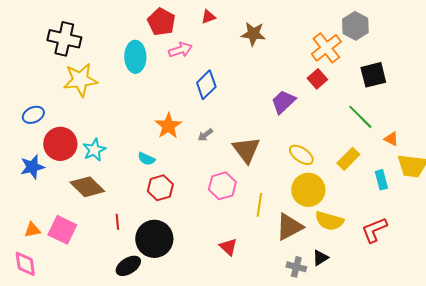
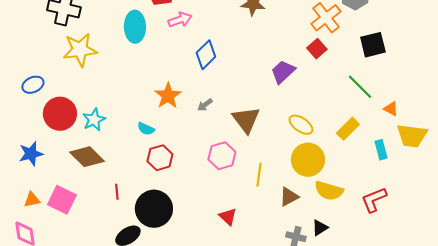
blue star: (32, 167) -> (31, 154), moved
brown triangle: (289, 227) -> (289, 197), size x0.7

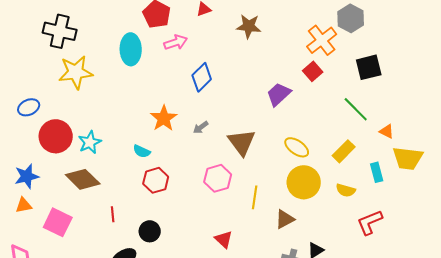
yellow semicircle: (329, 191) -> (346, 190), moved, size x0.7
orange triangle: (32, 200) -> (24, 205), moved
black circle: (154, 209) -> (150, 231), size x0.6

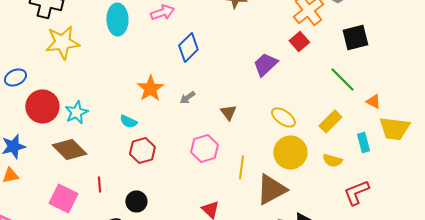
brown triangle: (242, 142) -> (228, 112), size x0.6
brown triangle: (285, 219) -> (271, 189), size x1.6
pink square: (58, 222) -> (63, 198), moved

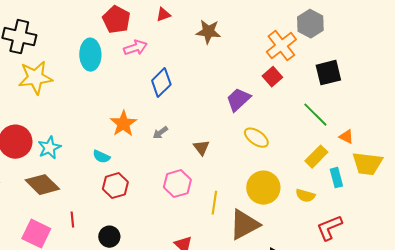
yellow ellipse: (283, 117) -> (256, 138), moved
yellow rectangle: (330, 121) -> (316, 157), moved

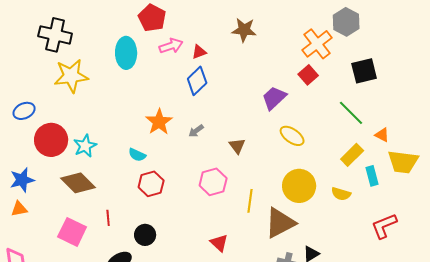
red triangle: (163, 15) -> (199, 52), moved
red L-shape: (329, 228) -> (384, 226), moved

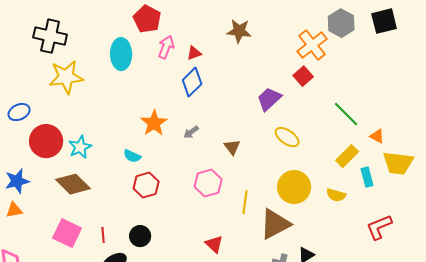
pink arrow: (171, 46) -> (166, 47), turned -50
black square: (364, 71) -> (384, 21), moved
red line: (108, 218) -> (103, 235), moved

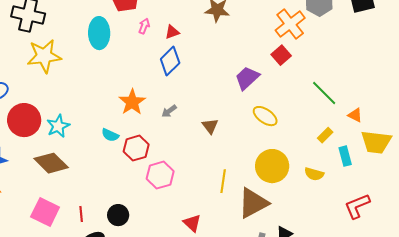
pink arrow: (166, 47) -> (144, 26), size x0.7
yellow rectangle: (347, 156) -> (325, 135), size x0.7
pink hexagon: (208, 183) -> (160, 175), moved
red hexagon: (146, 185) -> (136, 148), moved

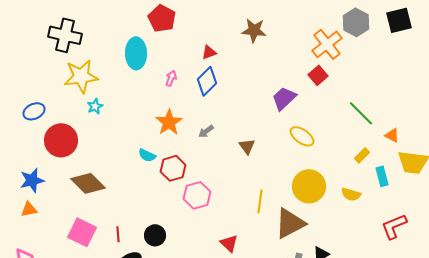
pink arrow: (144, 26) -> (171, 78), moved
cyan star: (58, 126) -> (95, 106), moved, size x0.7

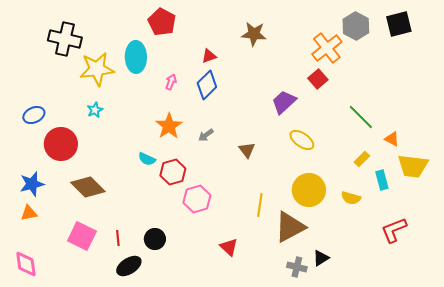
yellow star: (81, 76) -> (97, 69), moved

